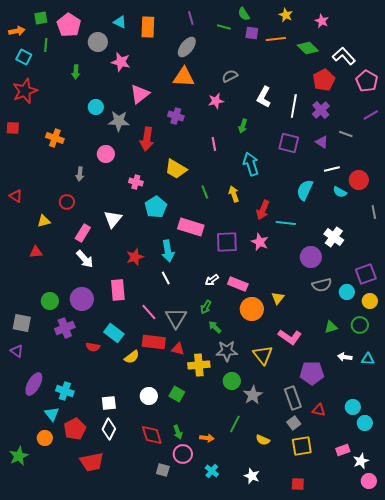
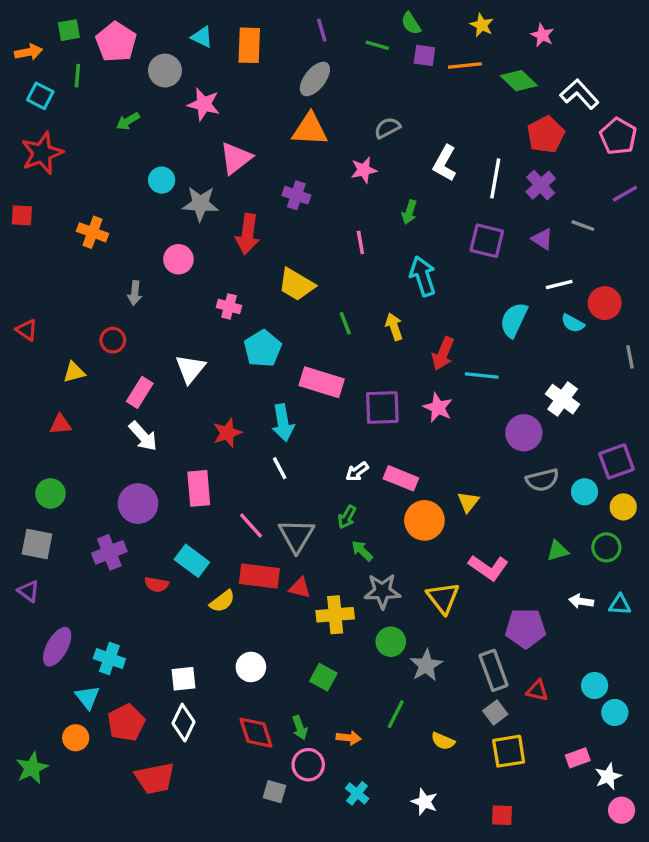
green arrow: (76, 72) -> (128, 121), turned 56
green circle: (50, 301) -> (50, 493), moved
green square: (177, 394) -> (323, 677), moved

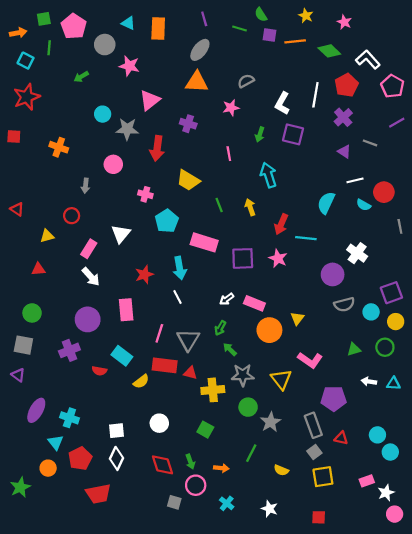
white line: (495, 178) -> (315, 95), moved
purple square: (487, 241) -> (293, 134), moved
pink line: (251, 525) -> (159, 333), turned 60

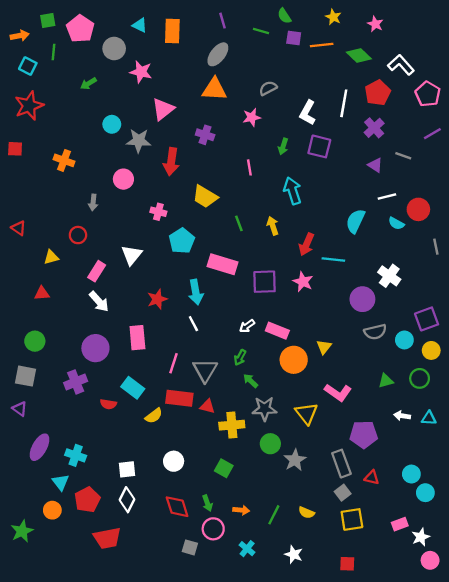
green line: (251, 453) -> (274, 515), moved

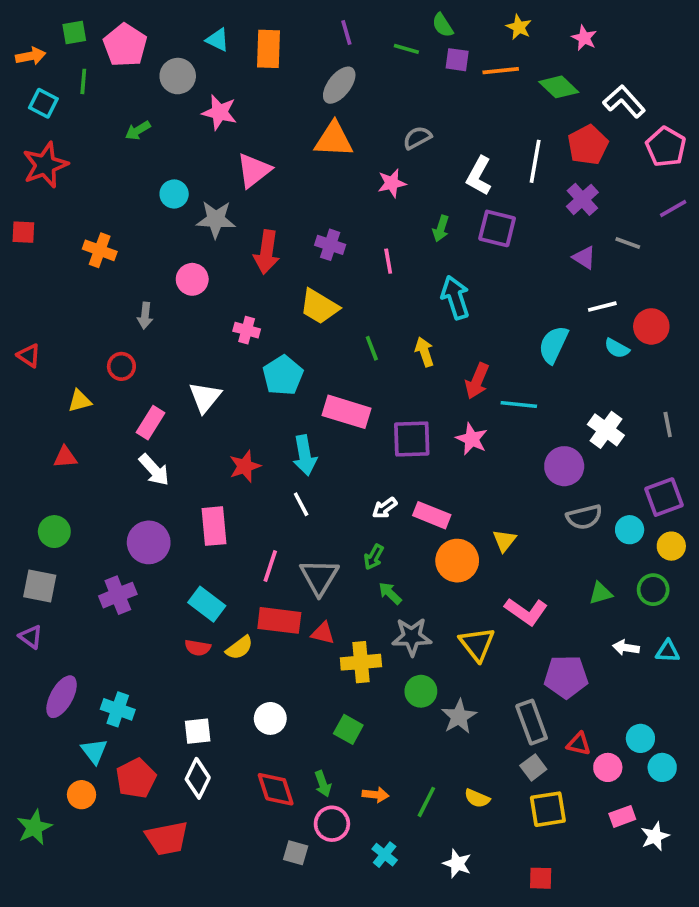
purple cross: (205, 135) -> (330, 245), moved
gray line: (436, 247) -> (668, 424), moved
red semicircle: (108, 404) -> (198, 648), moved
pink circle: (430, 560) -> (608, 767), moved

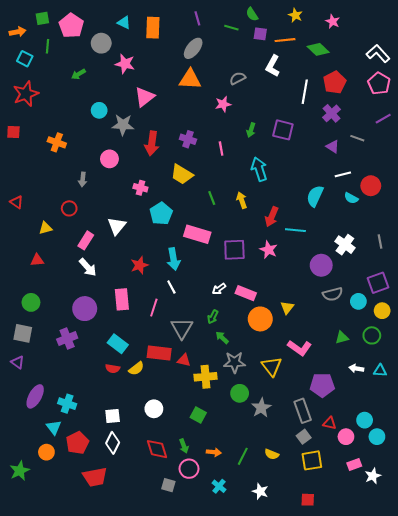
white L-shape: (624, 101) -> (378, 54), moved
white L-shape: (479, 176) -> (273, 66), moved
pink line: (270, 566) -> (154, 308), moved

